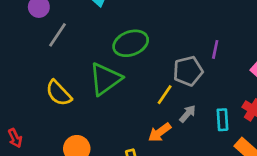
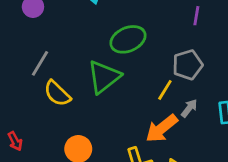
gray line: (58, 35) -> (40, 63), moved
purple line: (215, 49) -> (196, 16), moved
orange arrow: (160, 132) -> (162, 129), size x1.4

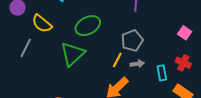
yellow semicircle: (57, 93) -> (42, 24), moved
gray arrow: (189, 108) -> (137, 64), moved, turned 48

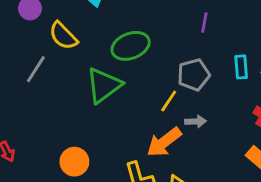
gray arrow: (137, 64) -> (196, 121), moved
cyan rectangle: (162, 73) -> (241, 67), moved

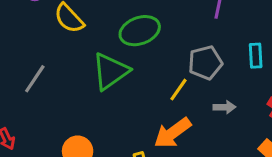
gray line: (36, 69) -> (35, 79), moved
gray arrow: (196, 121) -> (224, 107), moved

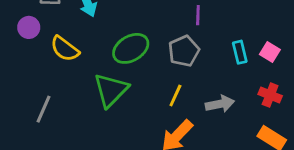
gray pentagon: (205, 63) -> (184, 51), moved
gray arrow: (224, 107) -> (220, 104), size x1.4

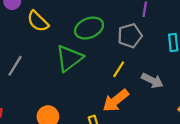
gray arrow: (220, 104) -> (152, 80), turned 30

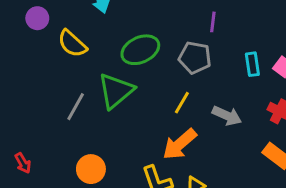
gray pentagon: (130, 36) -> (195, 58), turned 30
gray line: (15, 66) -> (76, 107), moved

